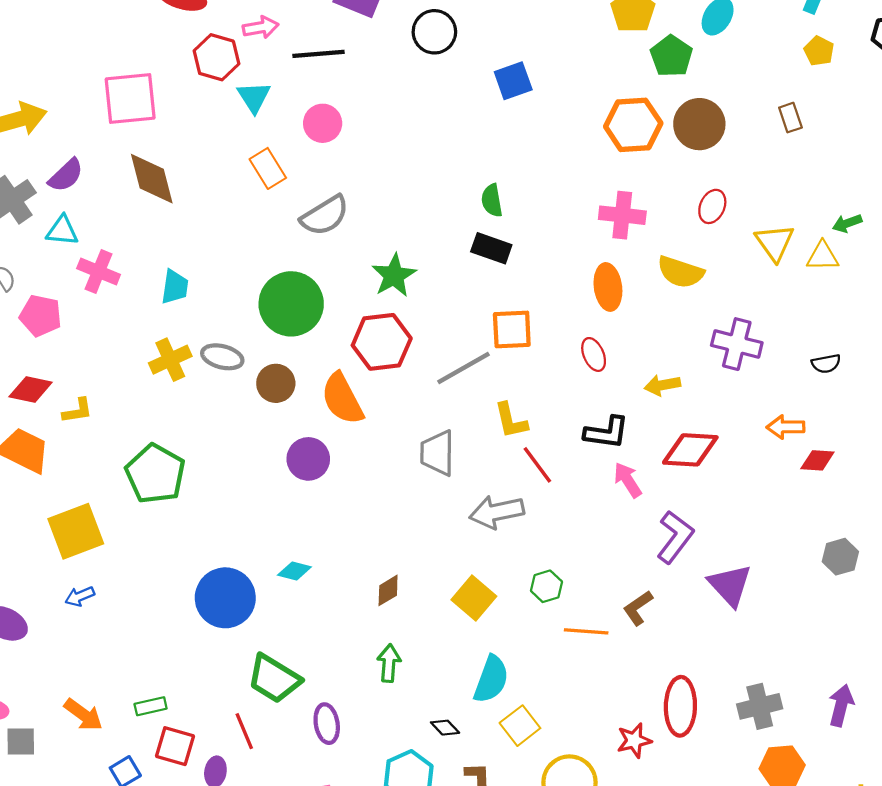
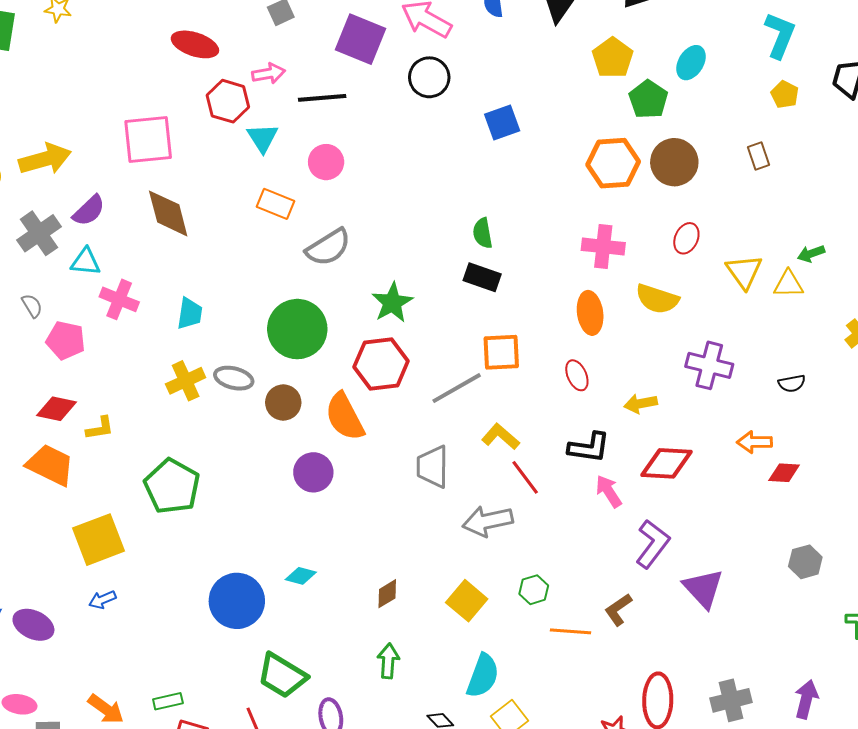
orange rectangle: (268, 168) -> (275, 204), turned -36
yellow L-shape: (511, 421) -> (500, 437), turned 144

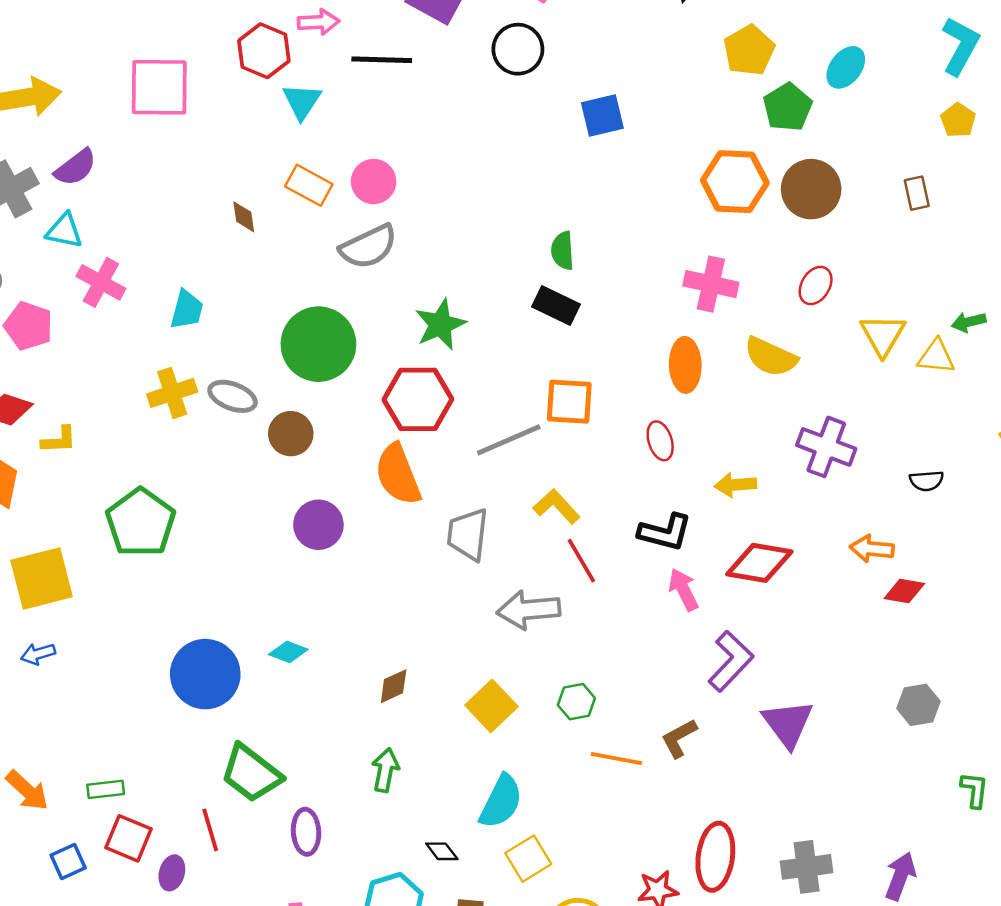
pink circle: (326, 162) -> (374, 182), moved
brown diamond: (168, 213) -> (244, 217), moved, size x0.5
orange semicircle: (345, 417) -> (398, 474), moved

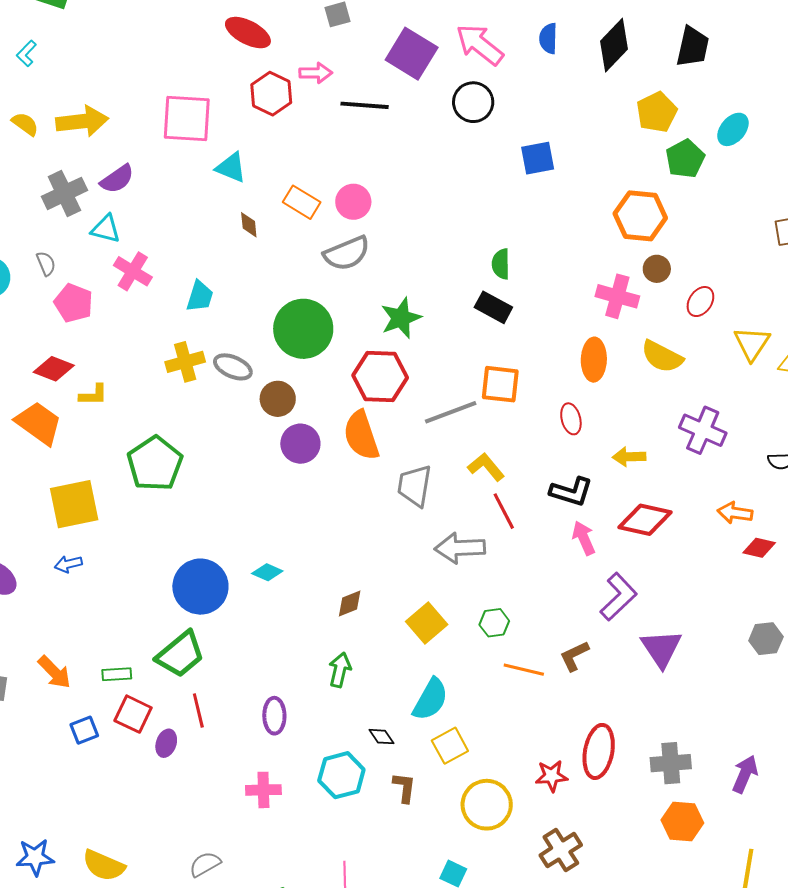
cyan triangle: (302, 101) -> (231, 168), moved, turned -44
brown circle: (811, 189) -> (657, 269), moved, size x0.6
purple circle: (318, 525) -> (300, 444), moved
green trapezoid: (251, 773) -> (180, 654), moved, turned -80

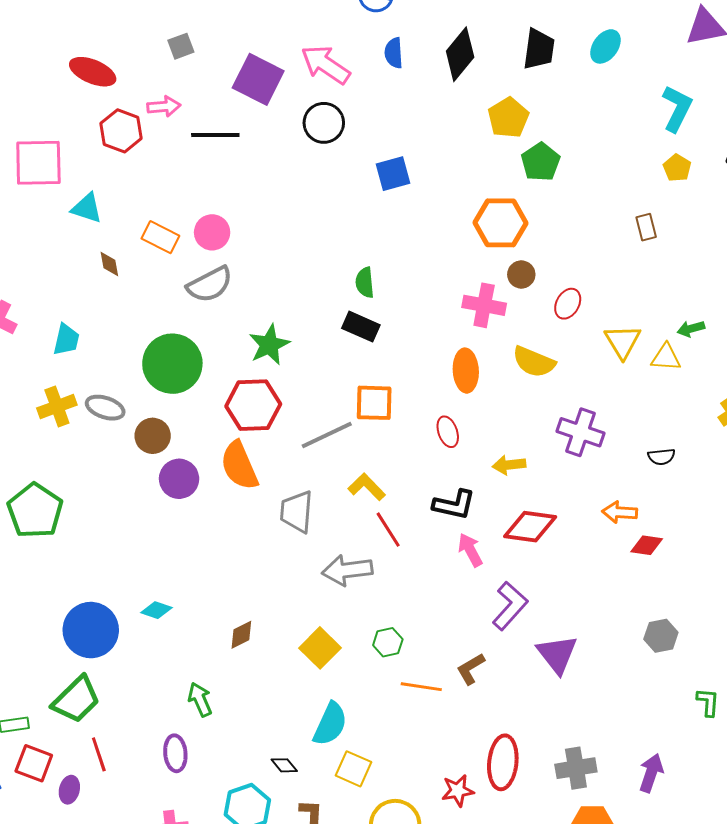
cyan ellipse: (733, 129) -> (605, 46), moved
green arrow: (340, 670) -> (200, 700), moved, turned -32
yellow square: (450, 746) -> (353, 769), turned -33

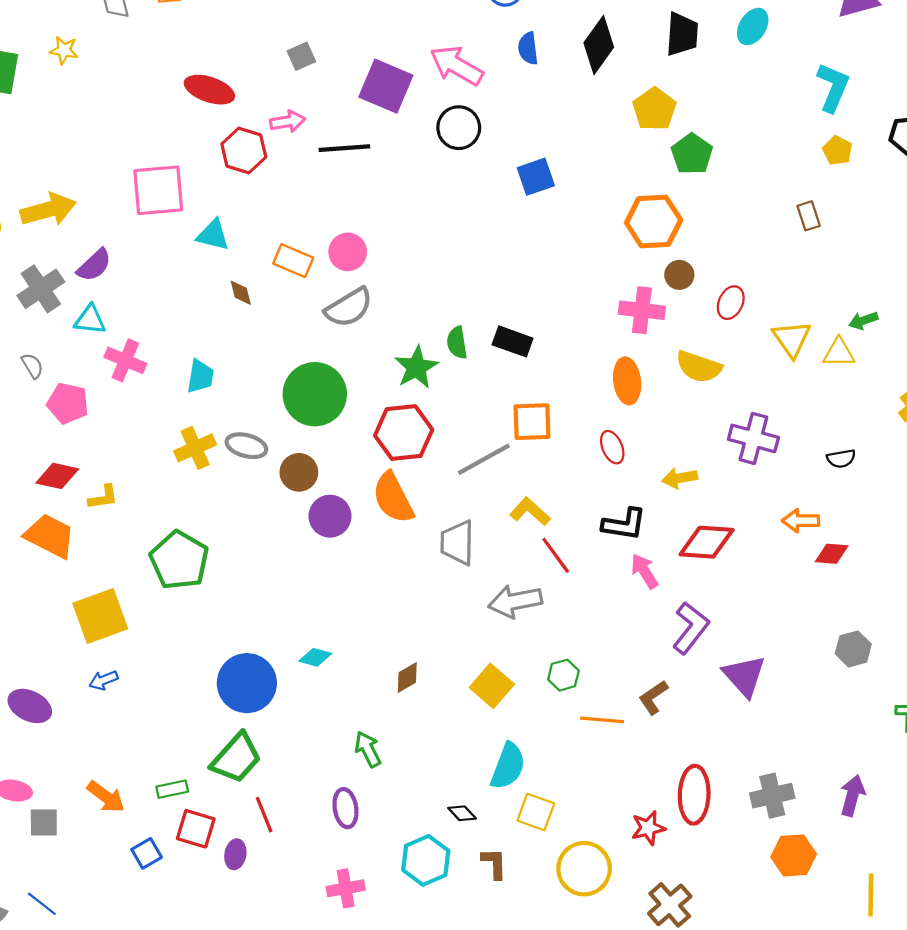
green semicircle: (365, 282) -> (457, 343), moved

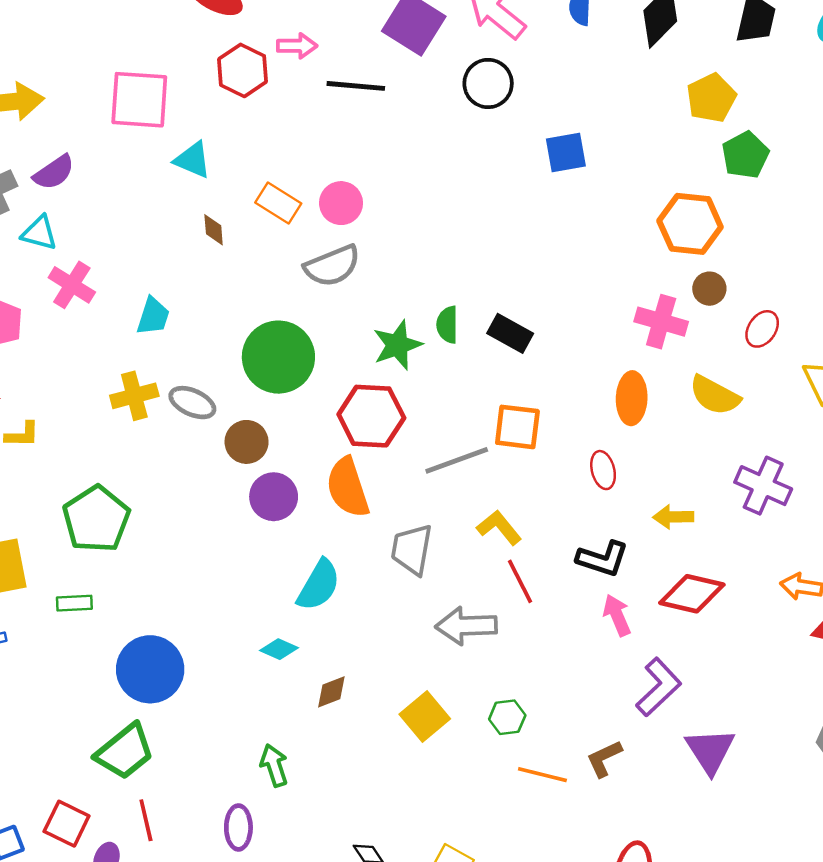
cyan diamond: (315, 657) -> (279, 649), moved
cyan semicircle: (508, 766) -> (319, 585), moved
green rectangle: (172, 789) -> (74, 603), moved

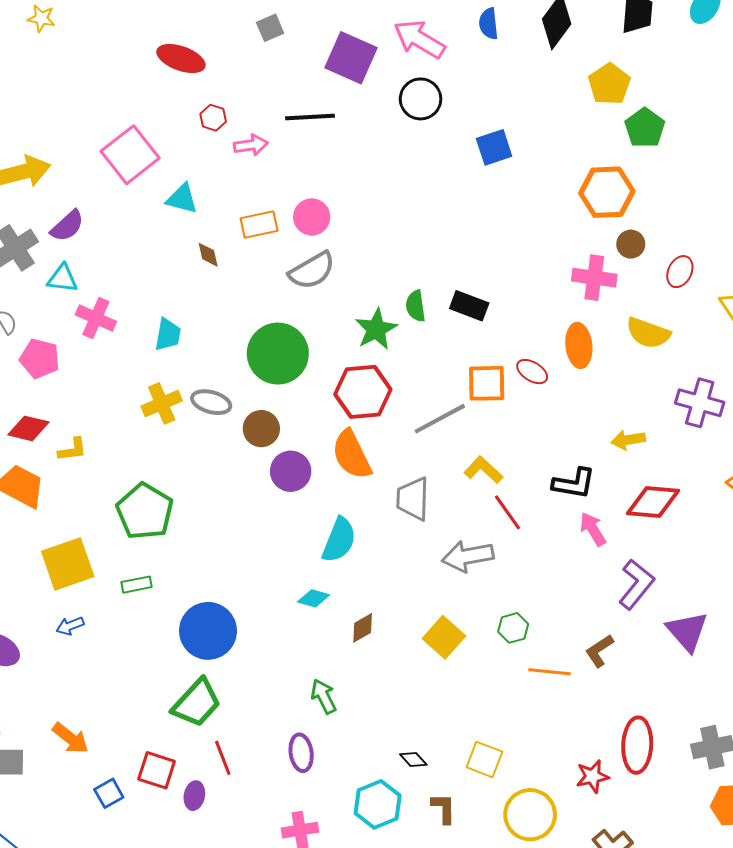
pink arrow: (297, 46) -> (251, 145), moved
red hexagon: (243, 70) -> (213, 118), size x0.6
pink square: (139, 100) -> (130, 155), turned -34
orange rectangle: (278, 203) -> (259, 224), turned -36
red ellipse: (603, 470) -> (532, 372), moved, turned -36

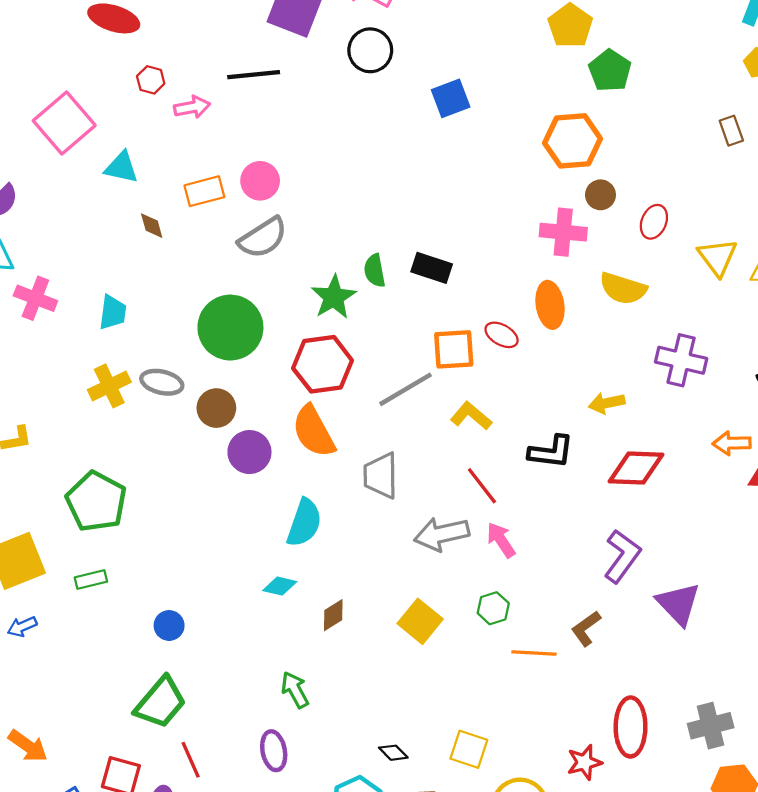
yellow L-shape: (483, 470) -> (471, 416), moved
pink arrow: (593, 529) -> (501, 540), moved
blue circle: (208, 631) -> (169, 626), size x0.5

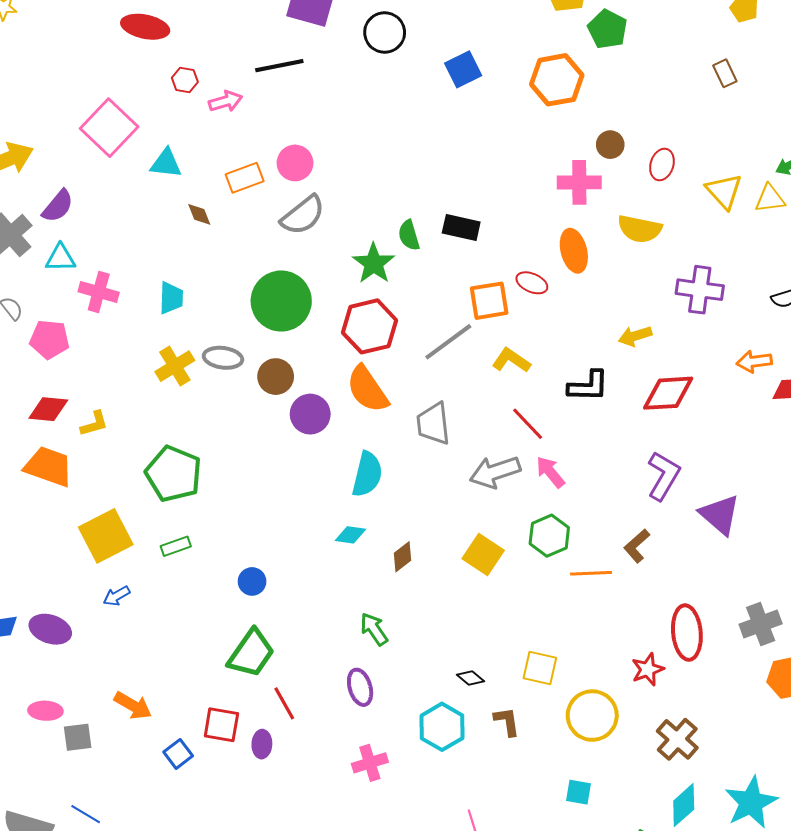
orange hexagon: (573, 141) -> (557, 80), moved
green hexagon: (493, 608) -> (549, 536), size x1.4

